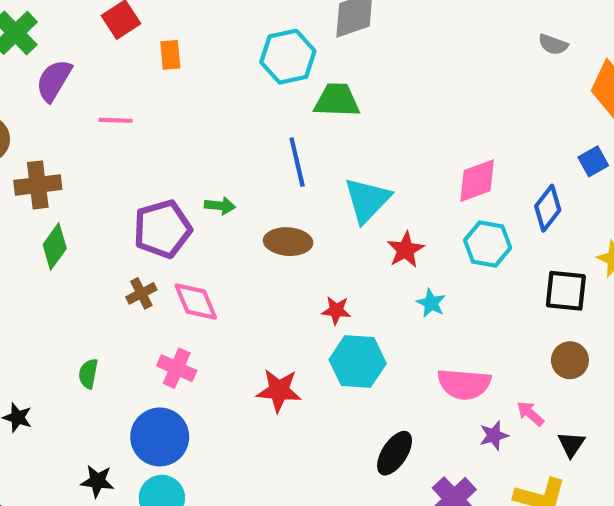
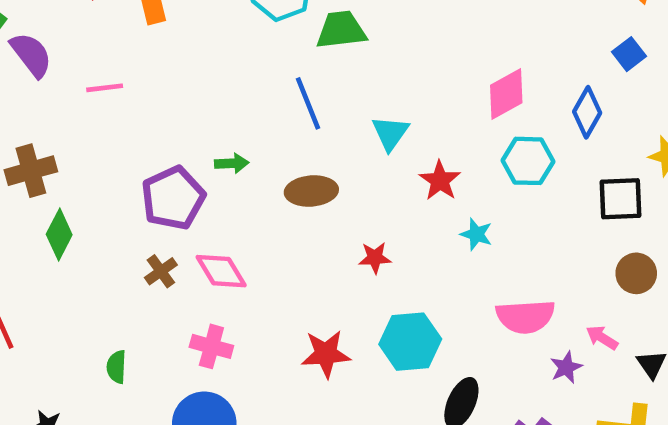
purple semicircle: (54, 80) -> (31, 55), turned 120
cyan triangle: (367, 200) -> (390, 133), size x0.7
cyan hexagon: (358, 362) -> (410, 342), moved

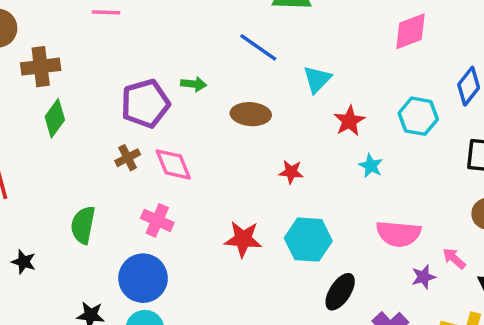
pink diamond: (506, 94) -> (411, 31), moved
blue line: (308, 103) -> (258, 47), turned -42
green semicircle: (116, 367) -> (83, 225), size x1.5

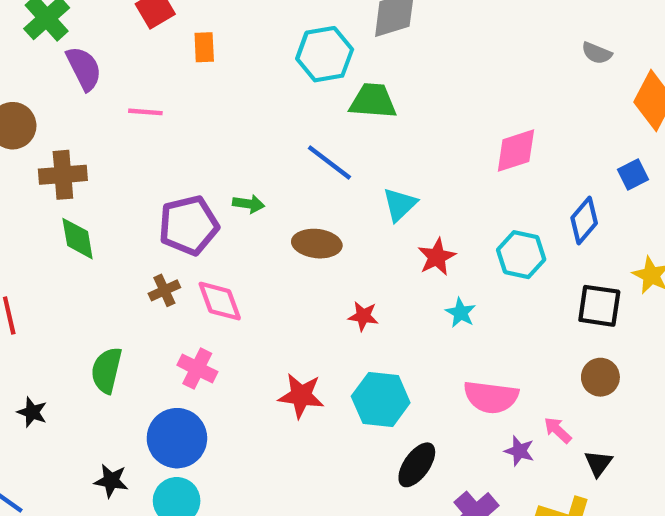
green diamond: (55, 118) -> (78, 239), turned -48
purple star: (424, 277) -> (519, 451), turned 30

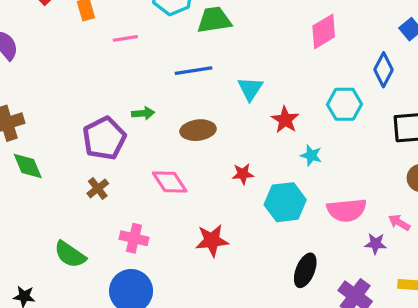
pink line: (145, 112) -> (125, 38), moved
blue line: (329, 162) -> (194, 71), turned -33
pink diamond: (220, 301) -> (170, 182), moved
green semicircle: (107, 370) -> (70, 254), turned -56
cyan hexagon: (381, 400) -> (285, 202), moved

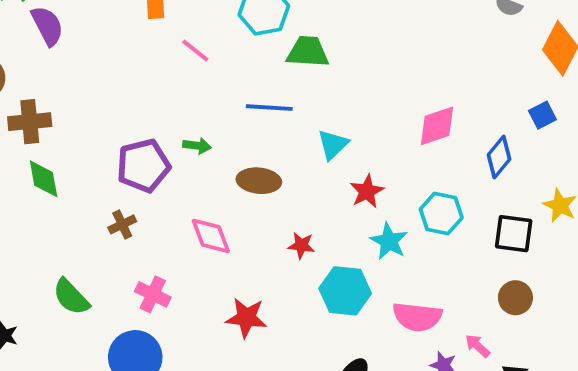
pink diamond: (324, 31) -> (437, 126), moved
pink line: (125, 38) -> (195, 51), turned 35
cyan hexagon: (344, 104) -> (441, 213), moved
cyan star: (311, 155) -> (389, 241), size x1.4

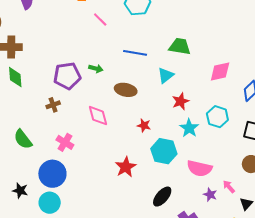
green trapezoid: (308, 52) -> (180, 46), moved
red star: (246, 318) -> (126, 167), moved, turned 30

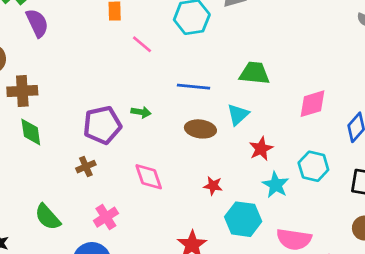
brown ellipse: (126, 90) -> (200, 129), moved
pink cross: (65, 142) -> (106, 217), turned 30

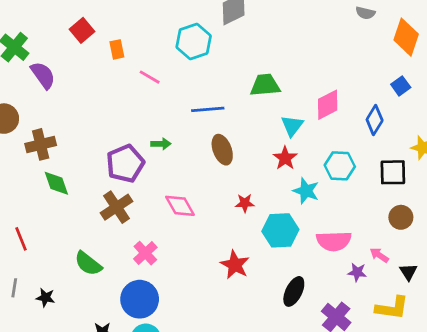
cyan triangle: (238, 115) -> (292, 126), moved
brown ellipse: (200, 129) -> (222, 150), turned 72
brown cross: (86, 167) -> (117, 207), size x1.6

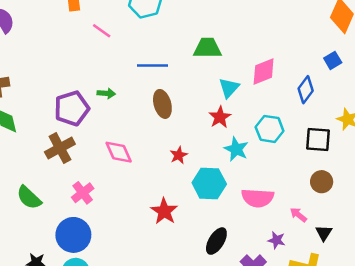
red star: (245, 203) -> (179, 155), turned -30
purple star: (357, 272) -> (276, 240), moved

